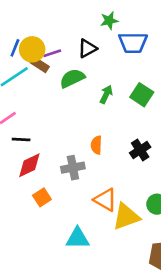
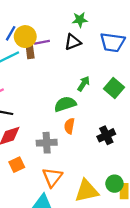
green star: (109, 21) -> (80, 20), moved
brown rectangle: (40, 65) -> (30, 51), turned 42
green semicircle: (72, 78) -> (65, 104), moved
orange triangle: (105, 200) -> (52, 177), moved, turned 30

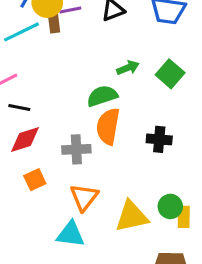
green arrow: (84, 84) -> (128, 68), turned 35
orange semicircle: (69, 126) -> (108, 126), size x1.6
black cross: (106, 135) -> (159, 139), turned 30

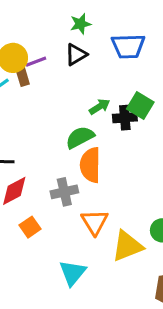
black cross: (159, 139) -> (125, 118), moved
orange triangle: (84, 197) -> (95, 222), moved
cyan triangle: (70, 234) -> (73, 273), turned -48

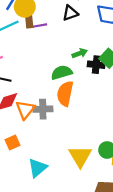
purple line: (36, 62) -> (40, 26), moved
orange triangle: (95, 222) -> (25, 110), moved
orange square: (30, 227) -> (12, 142), moved
yellow triangle: (127, 246) -> (80, 156), turned -50

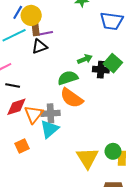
black triangle: (70, 13) -> (39, 46), moved
orange semicircle: (65, 94) -> (72, 98), turned -65
cyan triangle: (38, 168) -> (49, 129), moved

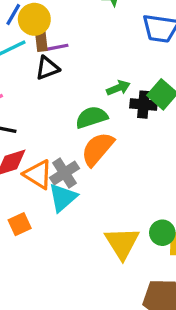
orange semicircle: (72, 98) -> (97, 149), turned 95
gray cross: (51, 113) -> (64, 173), turned -30
orange triangle: (34, 114) -> (38, 174), turned -36

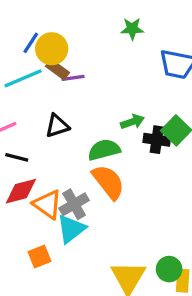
brown rectangle: (41, 40) -> (57, 69), turned -50
black triangle: (47, 68) -> (57, 126), moved
orange semicircle: (97, 149) -> (108, 182), turned 99
orange square: (20, 224) -> (39, 256), moved

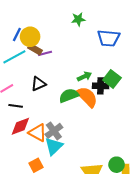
orange semicircle: (108, 182) -> (87, 97), moved

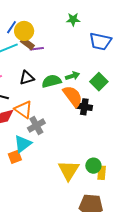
black cross: (101, 86) -> (84, 107), moved
green semicircle: (69, 96) -> (52, 81), moved
orange triangle: (38, 133) -> (23, 110), moved
cyan triangle: (54, 146) -> (23, 144), moved

